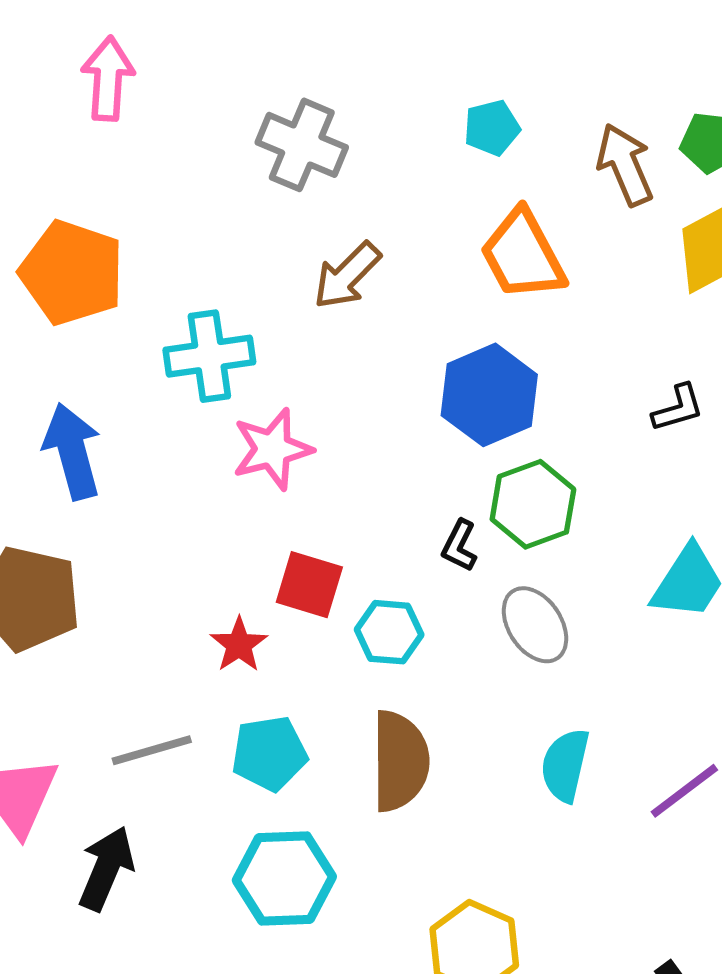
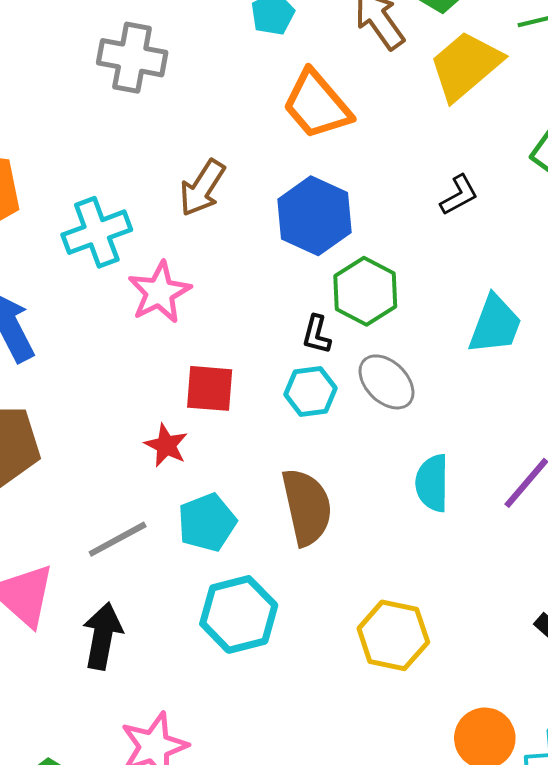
brown arrow: (347, 276) -> (202, 188), moved
cyan hexagon: (389, 632) -> (310, 391), moved

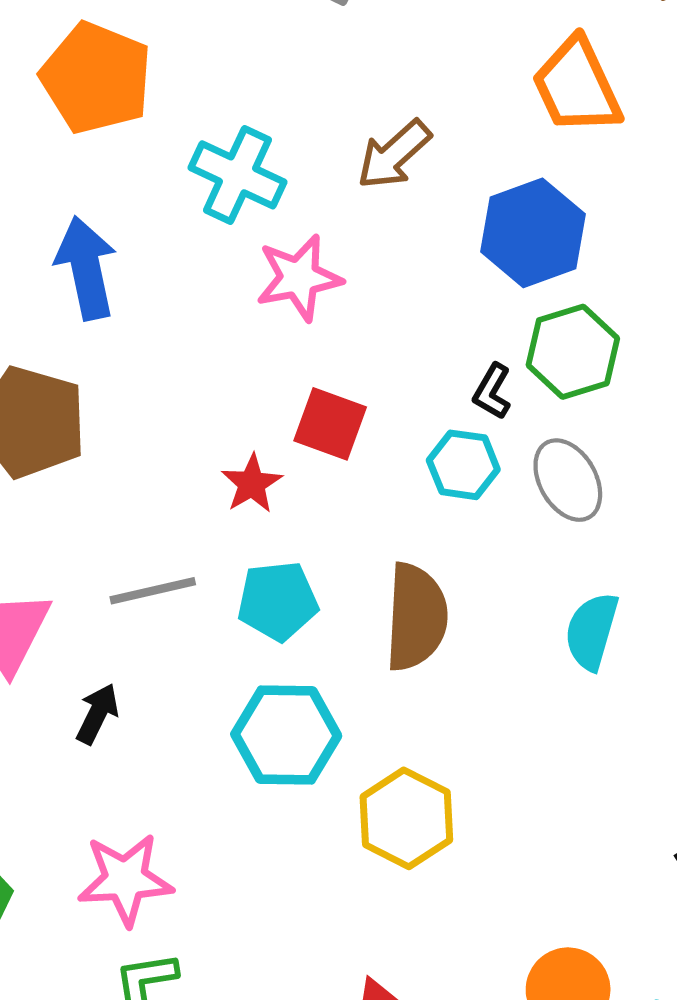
cyan cross: (97, 232) -> (237, 175), turned 30
yellow hexagon: (393, 635) -> (406, 818), moved
black arrow: (103, 636) -> (97, 714), size x0.7

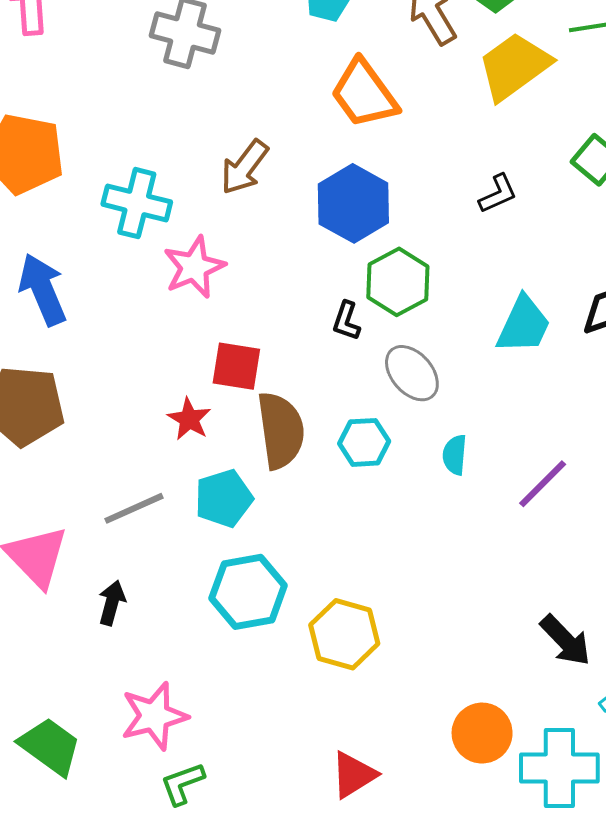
cyan hexagon: (463, 465) -> (364, 442), moved
brown semicircle: (416, 617) -> (281, 430), moved
cyan semicircle: (592, 631) -> (455, 455), moved, size x0.7

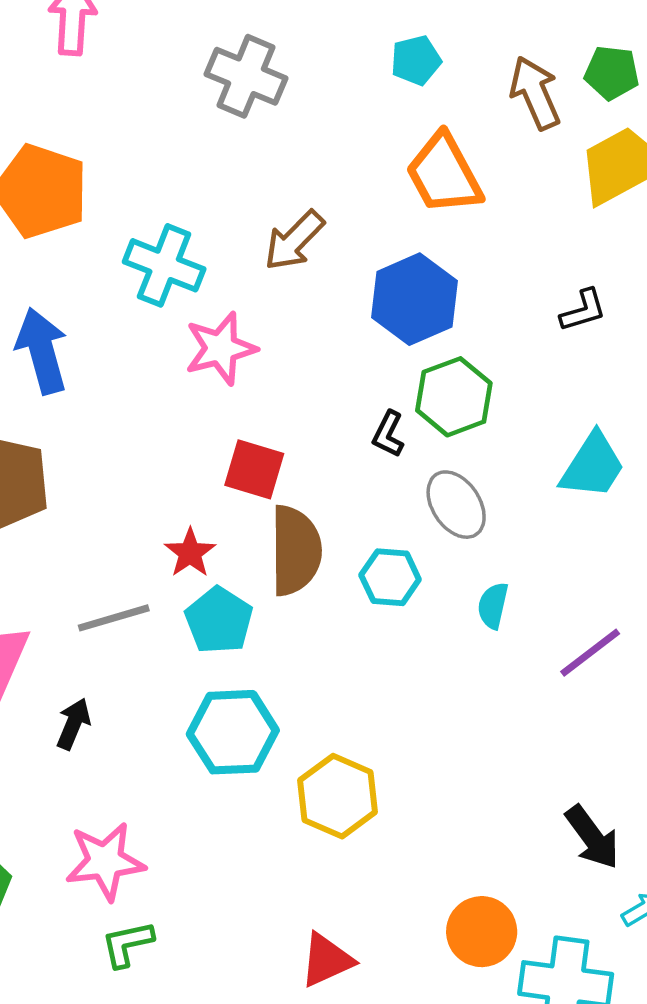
red star: (189, 419) -> (190, 553), moved
cyan pentagon: (224, 498) -> (219, 620), turned -30

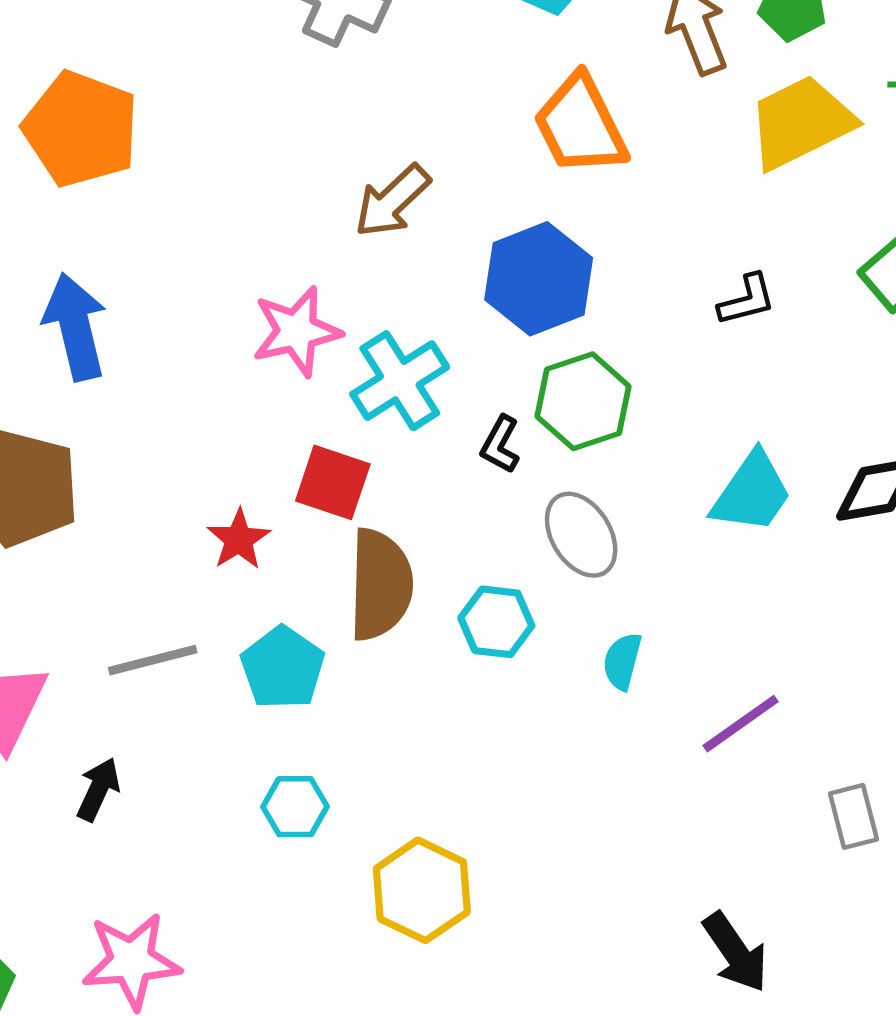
cyan cross: (164, 265) -> (400, 381), moved, turned 34
red star: (190, 553) -> (239, 539), moved
cyan hexagon: (233, 732) -> (295, 807), size x0.6

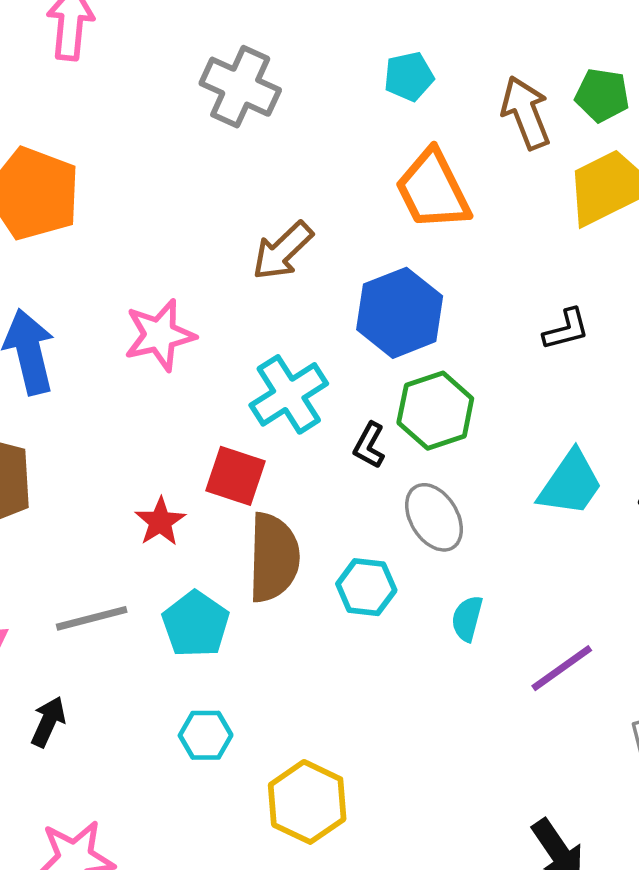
pink star: (297, 331) -> (160, 335), moved

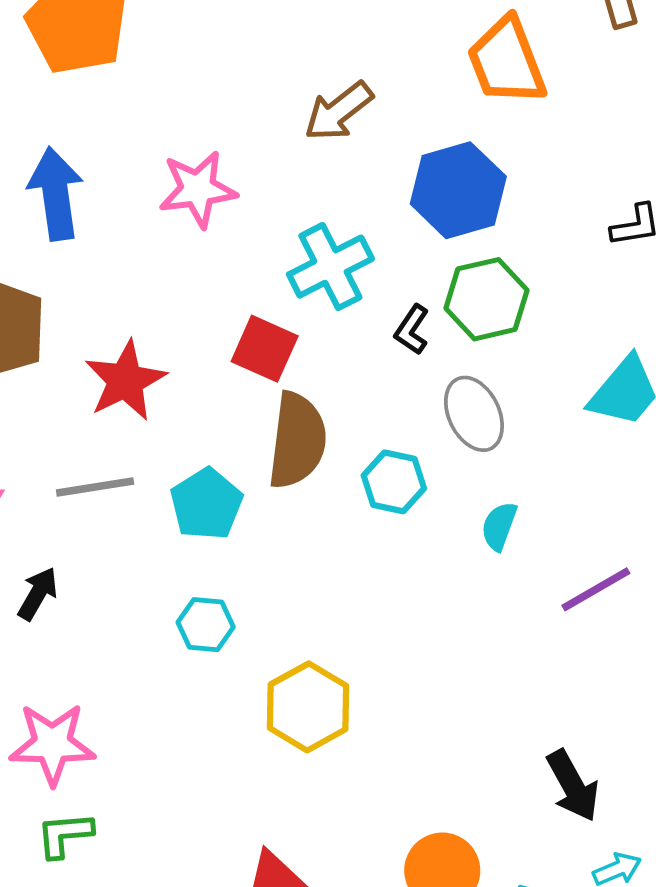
red star: (160, 522) -> (125, 381), moved, size x1.5

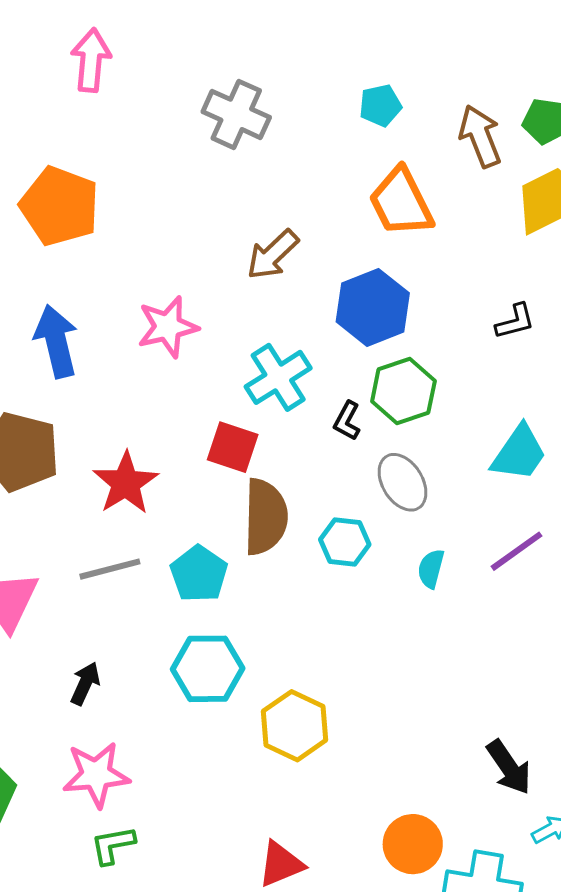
purple line: (596, 589) -> (517, 551), moved
black arrow: (38, 594) -> (85, 683), moved
cyan hexagon: (206, 625) -> (208, 669), size x1.6

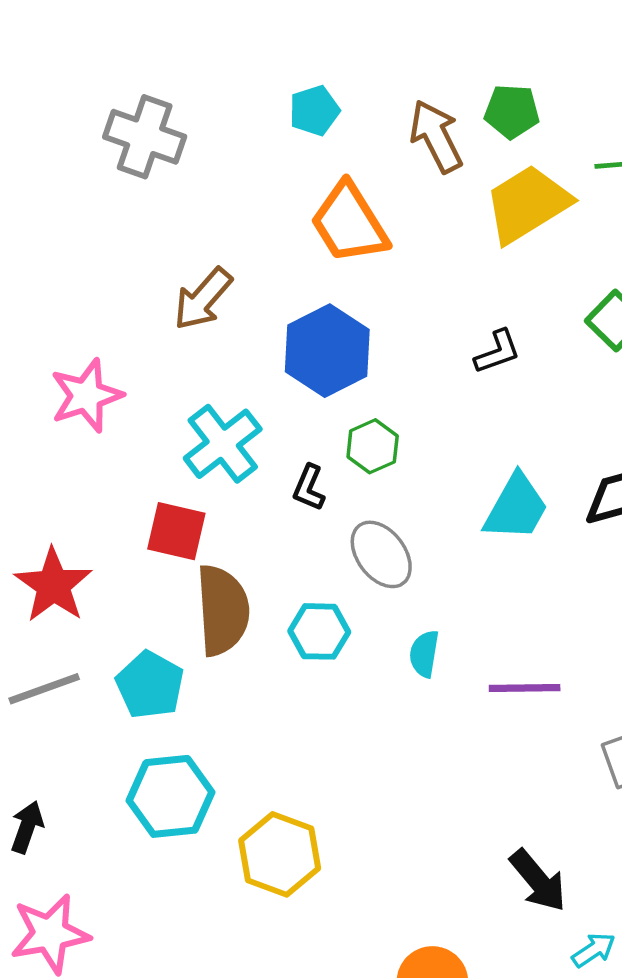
green hexagon: (403, 391) -> (373, 446), size x0.7
purple line: (517, 551) -> (525, 688), moved, turned 40

